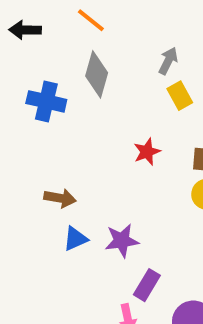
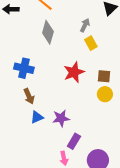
blue cross: (46, 101) -> (24, 68), moved
red star: (147, 152) -> (74, 72), size x1.5
brown arrow: (60, 198) -> (29, 96), turned 56

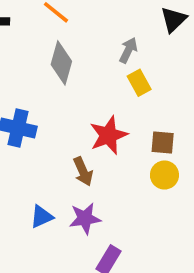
brown arrow: (29, 96) -> (83, 171), moved

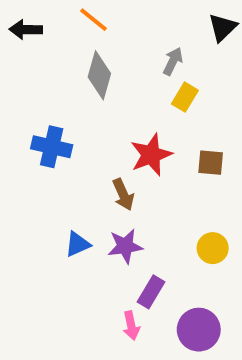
yellow rectangle: (139, 83) -> (185, 97), turned 60
yellow circle: (164, 175) -> (213, 248), moved

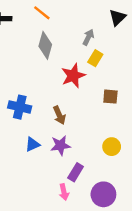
blue cross: (52, 147) -> (20, 107), moved
red star: (151, 155) -> (73, 76), moved

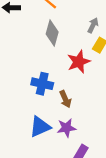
blue cross: (20, 107) -> (42, 84), moved
blue triangle: (32, 144) -> (40, 127), size x1.5

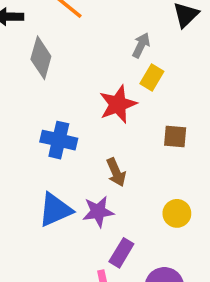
gray diamond: (52, 33) -> (41, 58), moved
brown arrow: (65, 99) -> (116, 172), moved

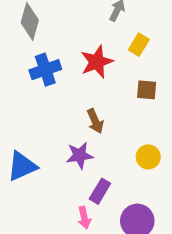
yellow rectangle: (152, 77) -> (139, 45), moved
blue cross: (59, 140) -> (45, 70), moved, turned -32
blue triangle: (55, 210) -> (22, 166), moved

